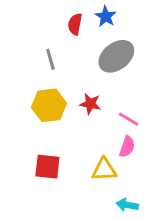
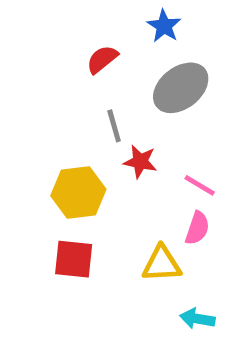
red semicircle: (75, 24) -> (102, 59), moved, turned 40
gray line: (50, 59) -> (114, 126), moved
yellow hexagon: (49, 105) -> (78, 193), moved

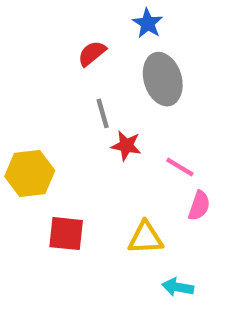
gray ellipse: (181, 88) -> (163, 79), turned -69
yellow hexagon: (78, 193) -> (30, 173), moved
pink semicircle: (197, 228) -> (199, 206), moved

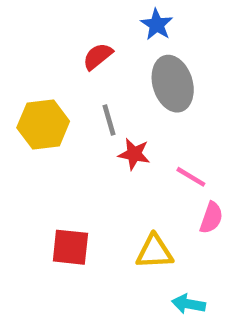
yellow hexagon: (30, 173) -> (43, 125), moved

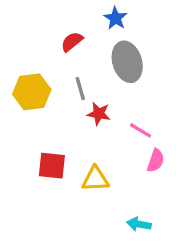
red square: (70, 247) -> (52, 166), moved
yellow triangle: (154, 252) -> (95, 179), moved

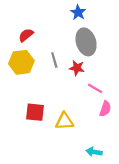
red semicircle: (72, 42) -> (26, 35), moved
red star: (99, 114) -> (77, 68), moved

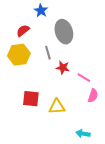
blue star: (78, 12) -> (41, 11), moved
gray ellipse: (86, 42) -> (64, 32), moved
red star: (77, 68) -> (63, 68), moved

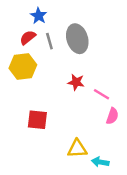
blue star: (41, 11) -> (39, 16), moved
gray line: (48, 53) -> (49, 41), moved
yellow triangle: (57, 107) -> (77, 149), moved

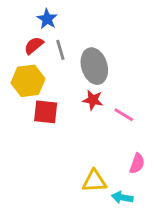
gray ellipse: (77, 39) -> (94, 66), moved
pink semicircle: (112, 116) -> (137, 163), moved
red square: (37, 120) -> (46, 112), moved

